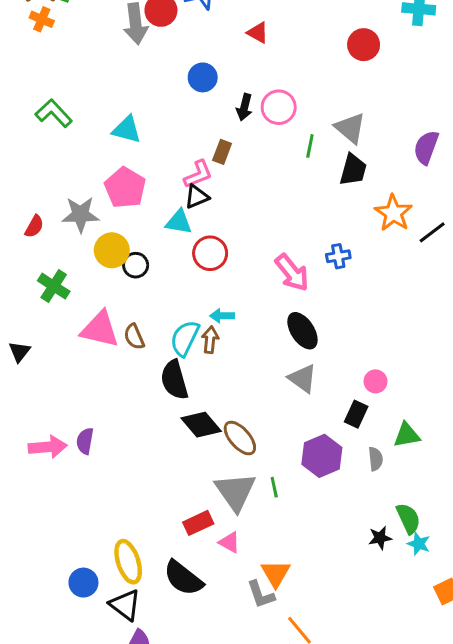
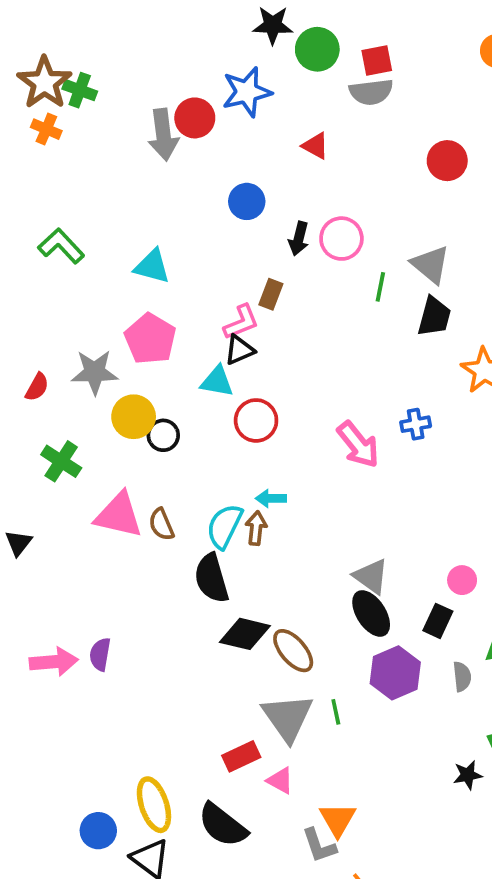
black ellipse: (302, 331) -> (371, 613), moved
black diamond: (201, 425) -> (245, 634), turned -36

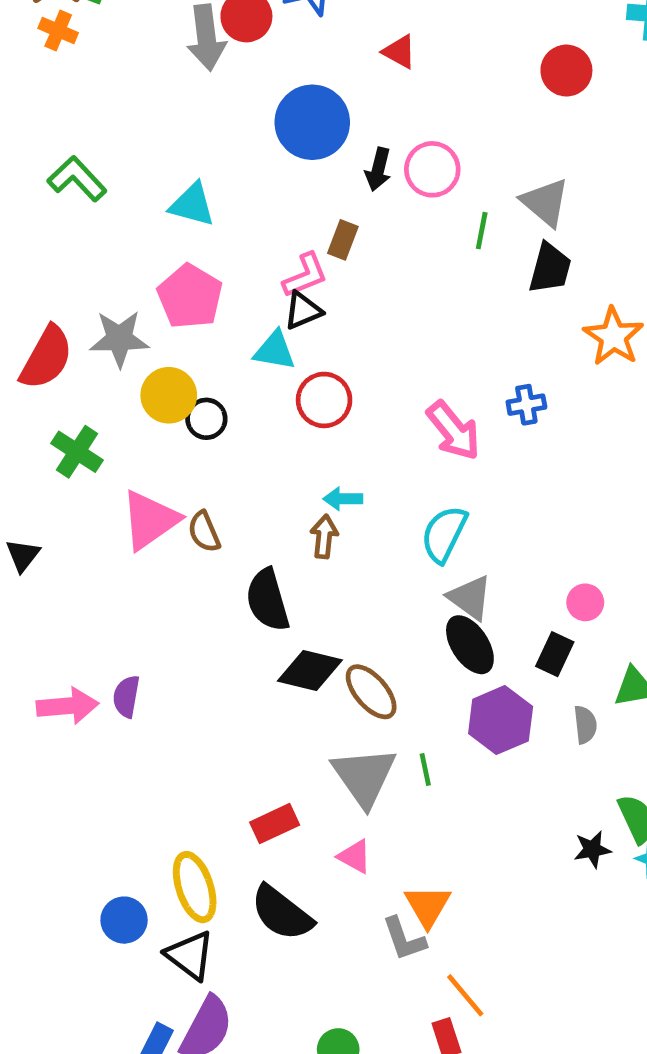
blue circle: (247, 201) -> (312, 122), size x1.6
red semicircle: (37, 387) -> (46, 358), size x1.8
pink triangle: (119, 515) -> (150, 520), turned -48
cyan semicircle: (224, 526) -> (444, 534), moved
red rectangle: (241, 756) -> (275, 824), moved

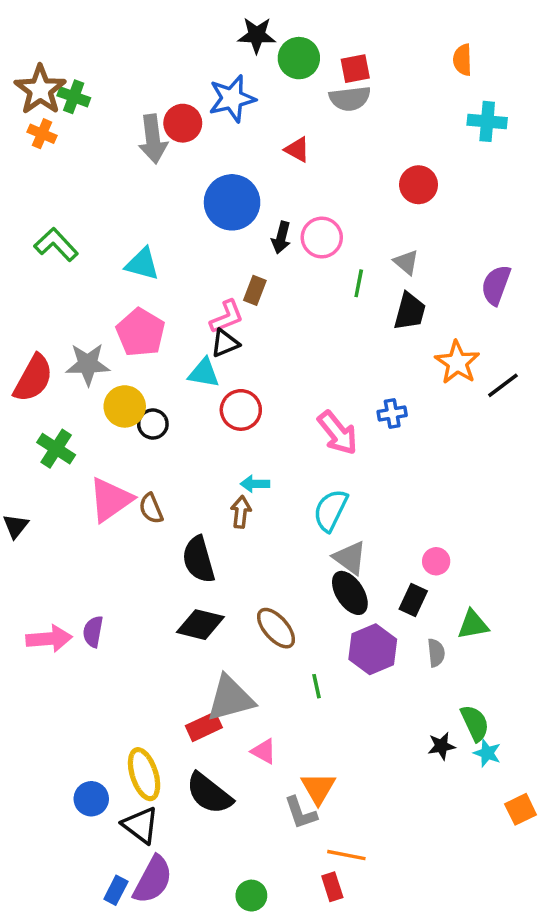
red circle: (566, 71) -> (419, 185), moved
gray triangle: (545, 202) -> (406, 262), size x0.7
black diamond: (310, 671) -> (200, 625), moved
gray triangle: (364, 776) -> (230, 698), moved, turned 50
orange line: (465, 995) -> (346, 855), turned -39

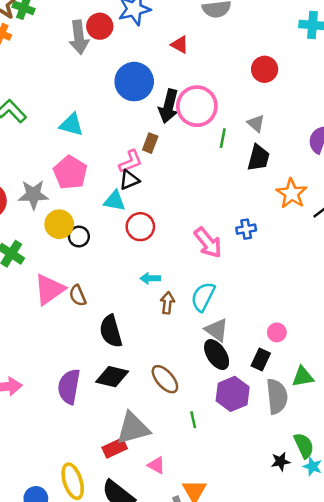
black arrow: (281, 238) -> (169, 106), size x1.5
pink circle: (322, 238) -> (197, 106), size x1.4
brown arrow: (241, 512) -> (167, 303), moved
purple semicircle: (93, 632) -> (69, 387), moved, size x1.6
gray semicircle: (436, 653) -> (277, 396), size x1.8

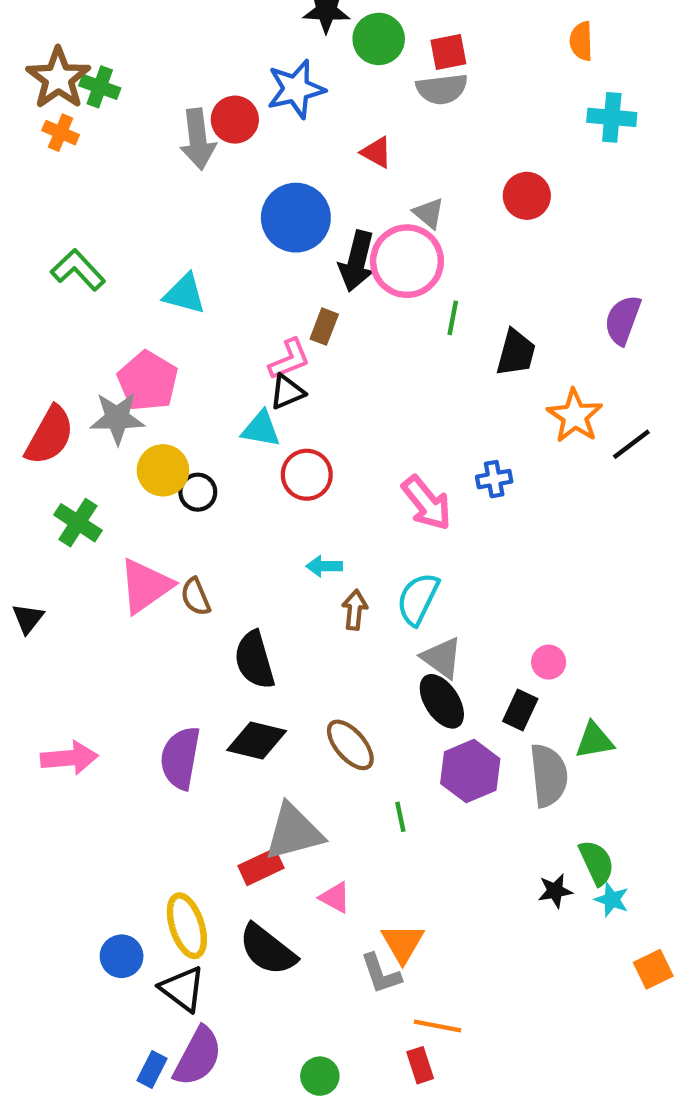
gray triangle: (256, 123) -> (429, 213), moved
pink pentagon: (70, 173) -> (148, 381), moved

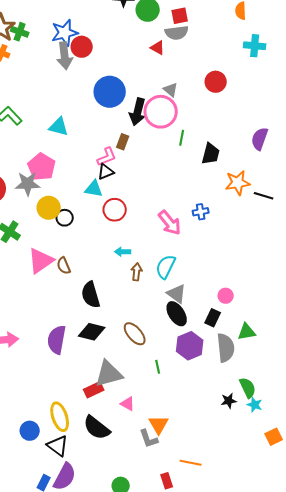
blue star: (296, 89) -> (65, 33), moved
red triangle: (376, 152) -> (158, 48), moved
orange star: (575, 416) -> (238, 183), turned 30
black line: (631, 444) -> (264, 196), turned 54
orange line: (437, 1026) -> (191, 463), moved

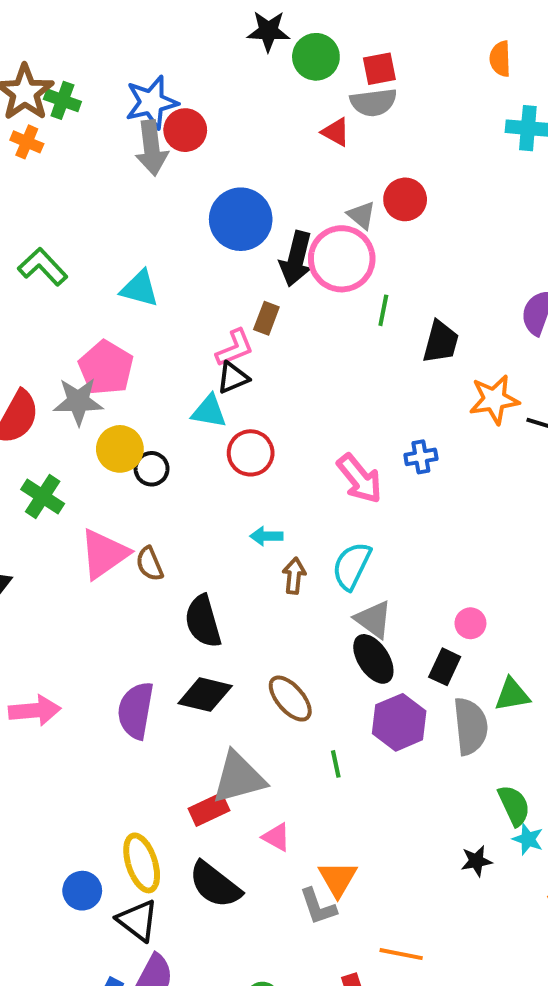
red circle: (216, 82) -> (405, 199), moved
black star: (229, 401) -> (476, 861), moved

